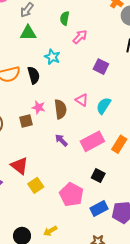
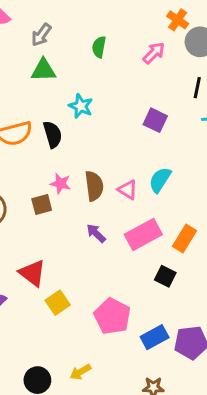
pink arrow: (80, 37) -> (154, 53), moved
pink triangle: (82, 100) -> (128, 190), moved
black square: (98, 176) -> (165, 276), moved

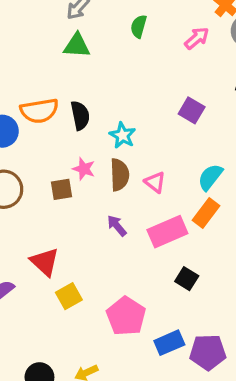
cyan star: (81, 106) -> (122, 135), moved
cyan semicircle: (160, 180) -> (210, 177), moved
orange rectangle: (184, 239) -> (206, 213), moved

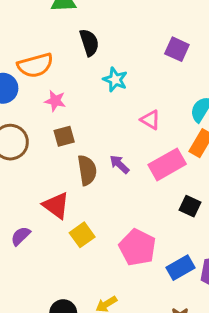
black semicircle: (80, 115) -> (89, 43), moved
pink star: (84, 169) -> (55, 101), moved
brown semicircle: (120, 175) -> (87, 170), moved

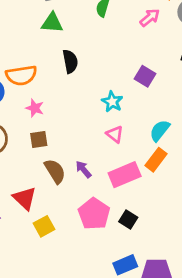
cyan star: (115, 80) -> (112, 102), moved
brown semicircle: (87, 170) -> (55, 171), turned -30
black square: (190, 206) -> (128, 219), moved
pink pentagon: (137, 247) -> (94, 214), moved

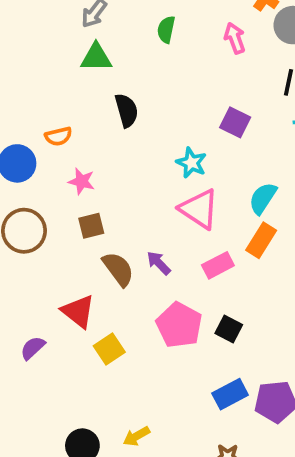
pink arrow: (150, 18) -> (235, 38), turned -65
orange semicircle: (21, 75) -> (58, 136), size x0.6
pink triangle: (115, 134) -> (199, 209), size x1.6
pink rectangle: (125, 175) -> (218, 265), size x0.7

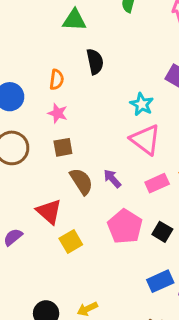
orange semicircle: (58, 136) -> (57, 80), moved, turned -72

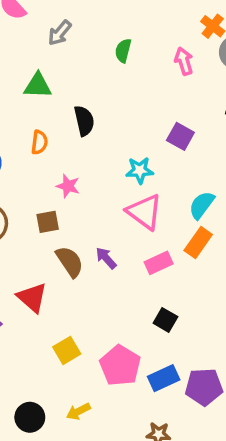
green triangle: (74, 20) -> (38, 86), moved
cyan star: (142, 104) -> (140, 170), turned -30
pink star: (58, 113) -> (68, 186), moved
pink pentagon: (125, 227) -> (120, 366), moved
yellow square: (71, 241) -> (67, 350), moved

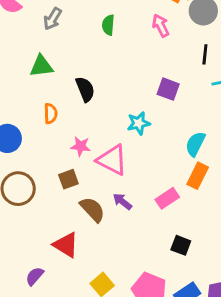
pink triangle: (144, 212) -> (112, 160), moved

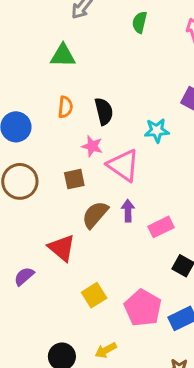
black semicircle: (85, 89) -> (104, 111), moved
pink rectangle: (167, 198) -> (161, 227), moved
purple arrow: (122, 201) -> (128, 211), turned 42
brown semicircle: (92, 209) -> (95, 215), turned -104

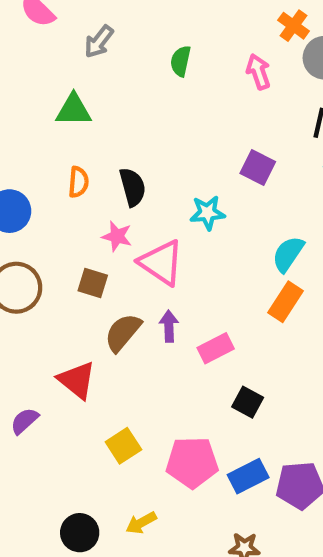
brown square: (74, 179) -> (93, 283), turned 30
pink pentagon: (143, 308) -> (192, 462), turned -30

